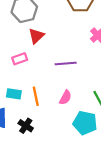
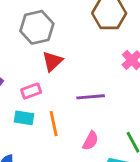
cyan rectangle: (14, 94) -> (24, 118), moved
orange line: (36, 96) -> (54, 124), moved

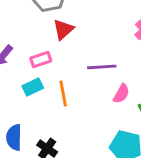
cyan rectangle: (24, 118) -> (33, 87), turned -36
pink semicircle: (91, 141) -> (121, 94), moved

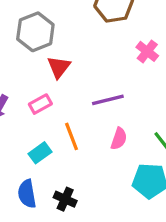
cyan rectangle: (33, 87) -> (40, 153), moved
pink semicircle: (121, 94) -> (119, 139), moved

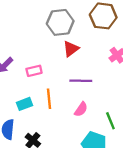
gray hexagon: (35, 32) -> (60, 22), moved
red triangle: (59, 67) -> (71, 49), moved

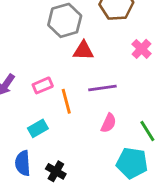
red triangle: (71, 49) -> (83, 51), turned 48
orange line: (49, 99) -> (66, 101), moved

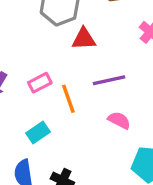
pink semicircle: (109, 123) -> (119, 120), turned -84

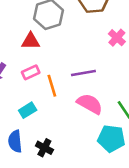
red triangle: (84, 39) -> (31, 41), moved
pink semicircle: (119, 120) -> (90, 104), size x1.5

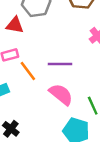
orange line: (52, 86) -> (28, 71), turned -30

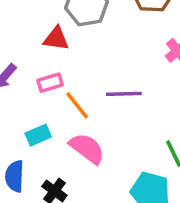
pink semicircle: (61, 94) -> (87, 149), moved

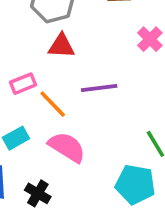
red triangle: (56, 39) -> (61, 46), moved

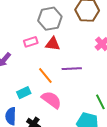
pink rectangle: (23, 84) -> (31, 42), moved

